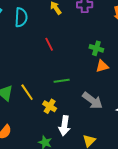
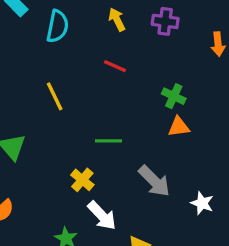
red line: (49, 44) -> (115, 66), moved, turned -48
yellow line: (27, 92) -> (55, 96), moved
white arrow: (64, 126) -> (102, 216), turned -60

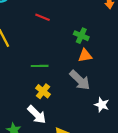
yellow cross: (82, 180) -> (43, 91), moved
gray arrow: (154, 181) -> (80, 80), moved

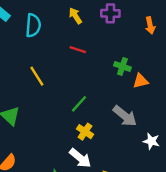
orange triangle: (85, 56) -> (141, 81), moved
green line: (40, 66) -> (79, 104), turned -42

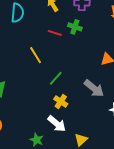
green cross: (122, 66) -> (75, 27), moved
yellow line: (37, 76) -> (36, 55), moved

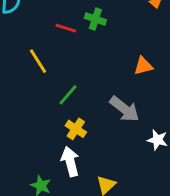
white arrow: (57, 124) -> (70, 162), turned -144

